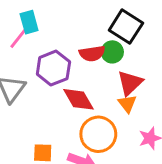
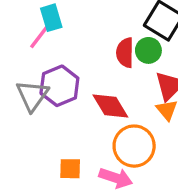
red semicircle: (92, 54) -> (125, 53), turned 100
purple hexagon: (53, 68) -> (59, 86), moved

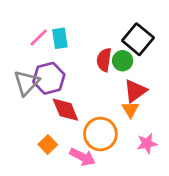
cyan rectangle: (51, 18) -> (60, 38), moved
red diamond: (110, 106) -> (65, 110), moved
orange square: (70, 169) -> (48, 144), turned 36

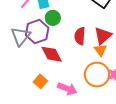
red semicircle: (104, 60) -> (80, 36), moved
green circle: (123, 61) -> (53, 18), moved
orange circle: (100, 134) -> (97, 75), moved

